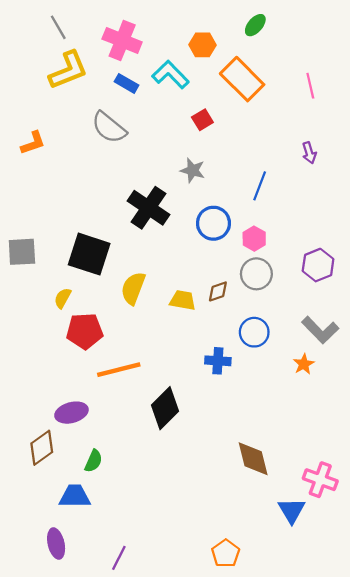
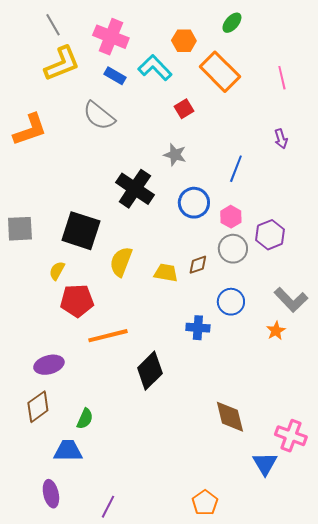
orange L-shape: (33, 143) -> (30, 130), size x1.5
purple hexagon: (318, 265) -> (270, 235), moved
purple ellipse: (71, 413) -> (49, 365), moved

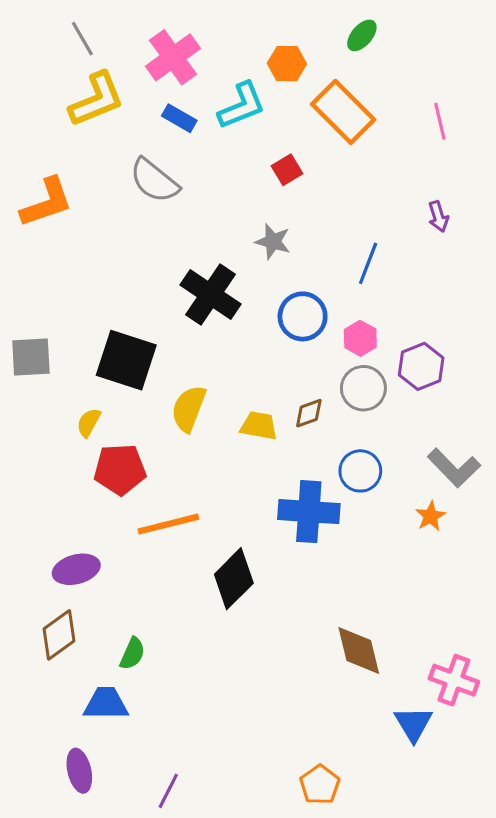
pink cross: (111, 37) -> (173, 57), turned 32
cyan L-shape: (155, 68) -> (242, 106), turned 112
blue cross: (198, 328) -> (309, 512), size x1.6

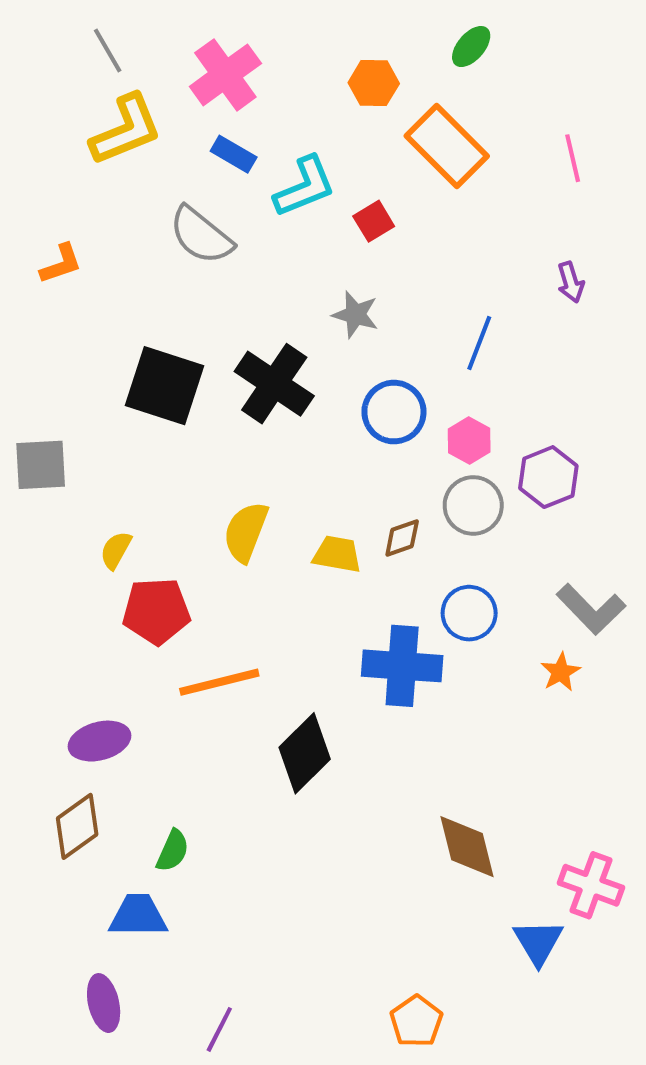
cyan L-shape: (242, 106) -> (305, 187), moved
orange L-shape: (47, 202) -> (61, 264), size x0.6
black square: (126, 360) -> (164, 386), moved

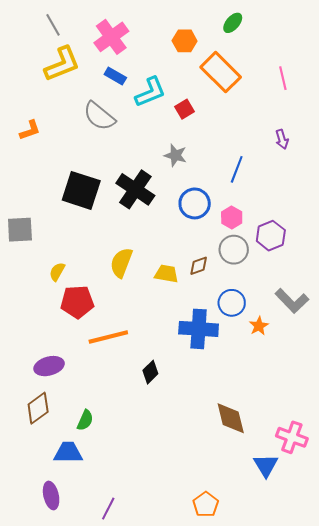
orange star: (561, 672) -> (259, 326), moved
black diamond: (305, 753) -> (150, 372), size x0.6

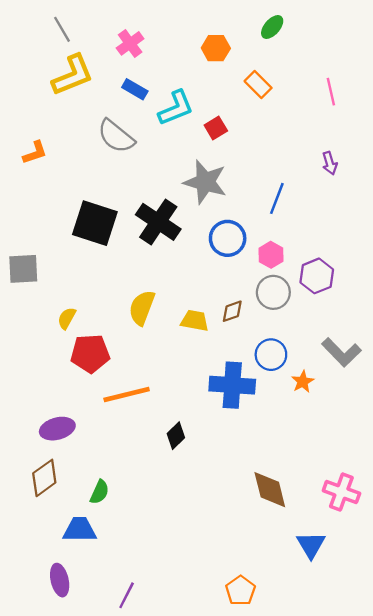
pink cross: (111, 37) -> (130, 43), size x0.7
orange rectangle: (221, 72) -> (258, 85), size x0.6
gray star: (176, 155) -> (205, 182), size x1.6
pink cross: (292, 437) -> (341, 492), moved

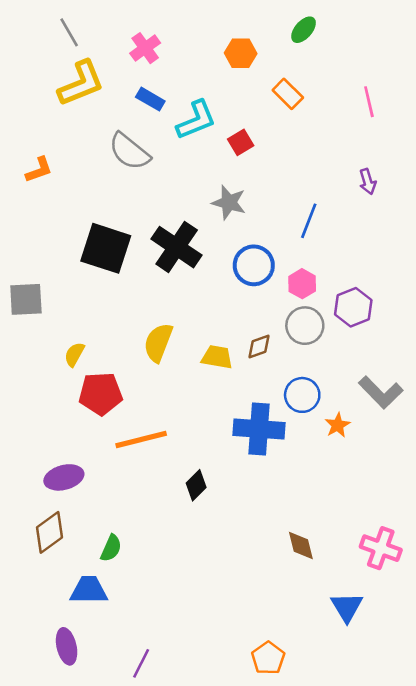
gray star: (205, 182) -> (229, 203), size x0.7
brown diamond: (270, 490) -> (301, 546), size x0.7

